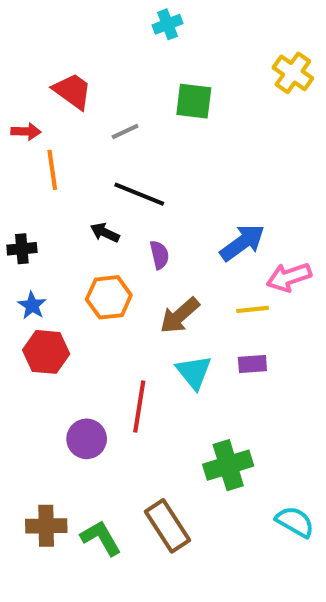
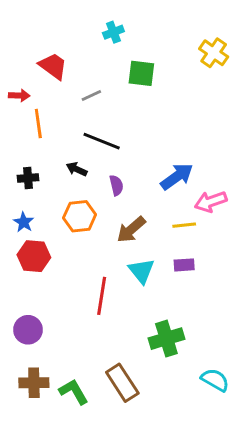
cyan cross: (168, 24) -> (113, 32), moved
black cross: (22, 249) -> (28, 178), moved
purple circle: (87, 439) -> (28, 330), moved

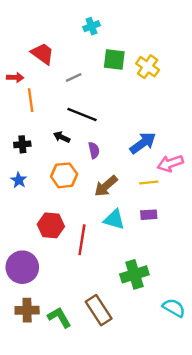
yellow cross: (214, 53) -> (148, 67), moved
red hexagon: (34, 256) -> (51, 225), moved
cyan triangle: (141, 271) -> (114, 219), turned -35
purple circle: (28, 330) -> (22, 267), size x1.4

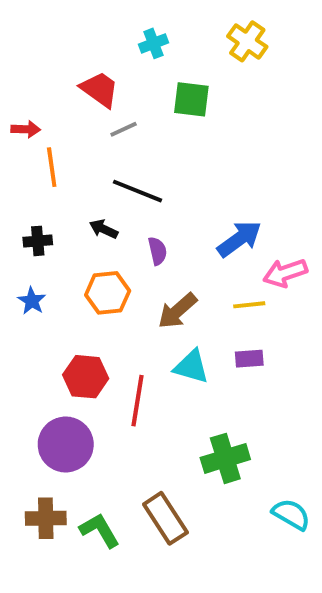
red trapezoid: (43, 54) -> (100, 89), moved
yellow cross: (148, 67) -> (247, 41), moved
purple circle: (22, 267) -> (66, 444), moved

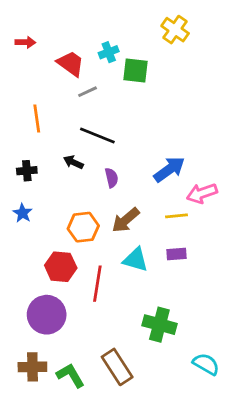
cyan cross: (153, 43) -> (109, 52), moved
red arrow: (26, 129) -> (25, 42), moved
orange hexagon: (108, 293) -> (83, 227), moved
green cross: (225, 458) -> (159, 325), turned 32

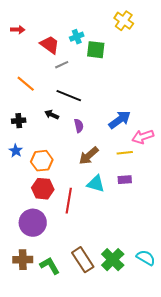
orange line: (37, 118) -> (26, 84), turned -42
orange hexagon: (83, 227) -> (42, 161), moved
green cross: (159, 325) -> (113, 260), moved, turned 30

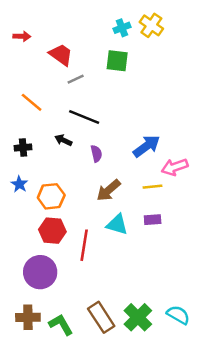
cyan cross: (77, 37) -> (122, 28), moved

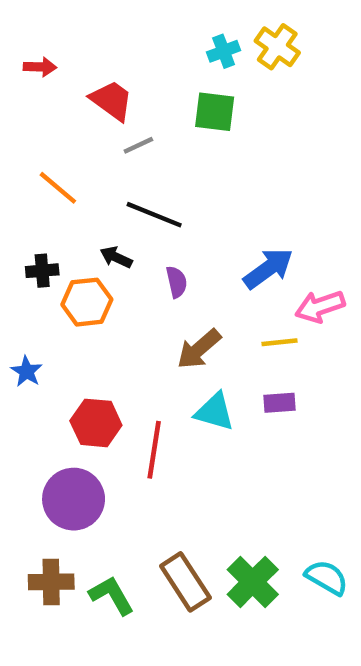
blue star: (19, 184) -> (27, 371), moved
orange hexagon: (51, 196) -> (87, 302), moved

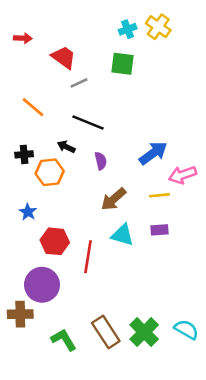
blue star: (27, 371) -> (28, 212), moved
brown cross: (51, 582) -> (20, 314), moved

